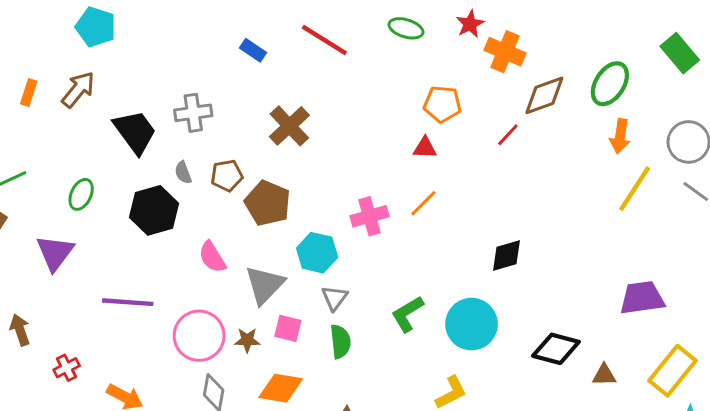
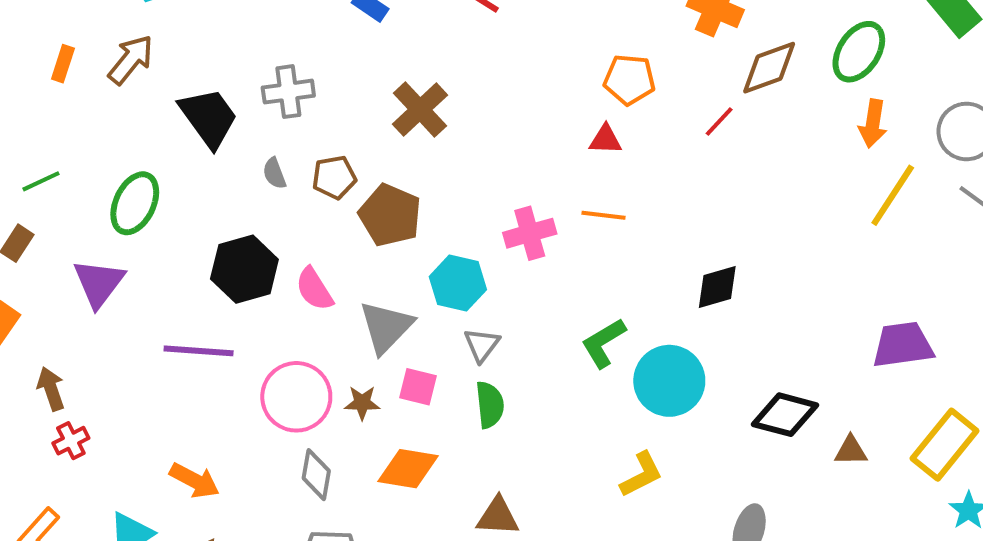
green ellipse: (81, 194) -> (135, 203), size x1.4
orange line: (423, 203) -> (604, 215), turned 52
black hexagon: (154, 210) -> (244, 269), moved
green L-shape: (407, 314) -> (604, 343), moved
red cross: (67, 368) -> (71, 441), moved

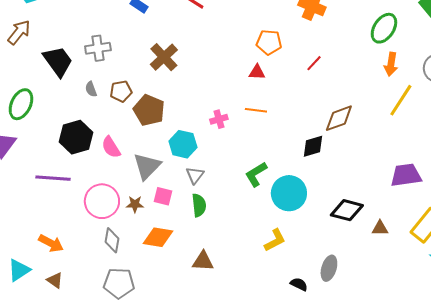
brown diamond: (769, 68) -> (339, 118), moved
pink cross: (530, 233) -> (219, 119), size x0.7

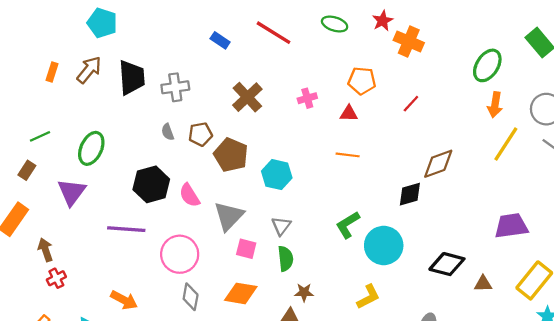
black trapezoid: (58, 61) -> (132, 77), moved, turned 32
pink cross: (219, 119) -> (307, 98), moved
cyan hexagon: (183, 144) -> (277, 175), moved
brown star: (135, 204) -> (304, 292), moved

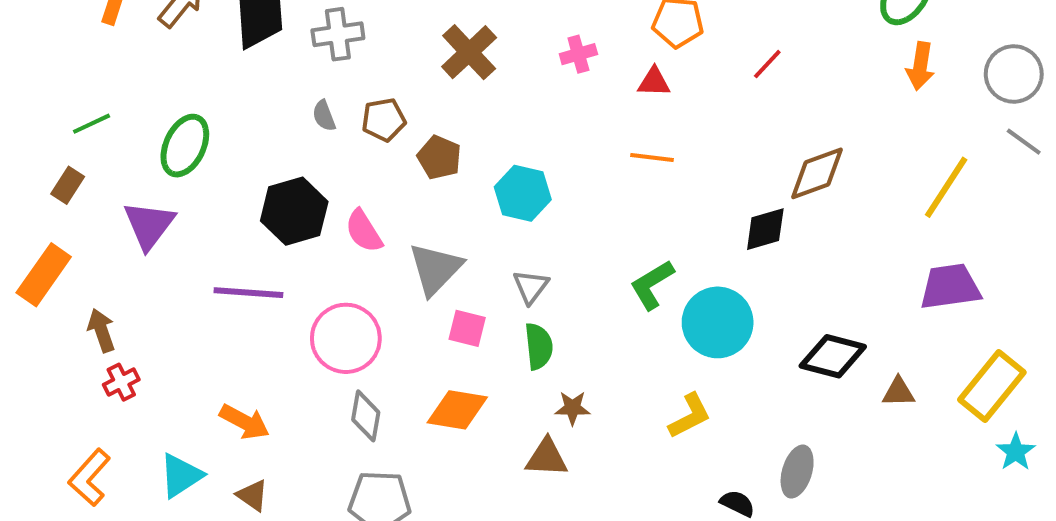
yellow line: (506, 144) -> (946, 187), moved
brown pentagon: (231, 155) -> (439, 157), size x0.7

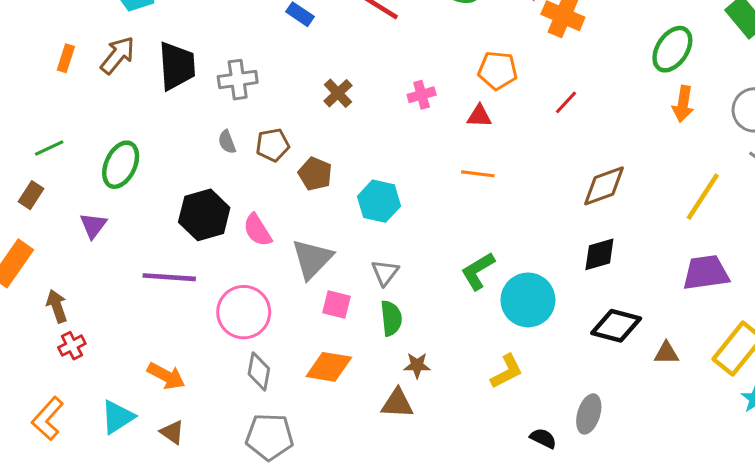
brown cross: (469, 52) -> (338, 93), size x0.7
purple triangle: (149, 225) -> (93, 225), size x0.7
black diamond: (765, 229) -> (599, 254), moved

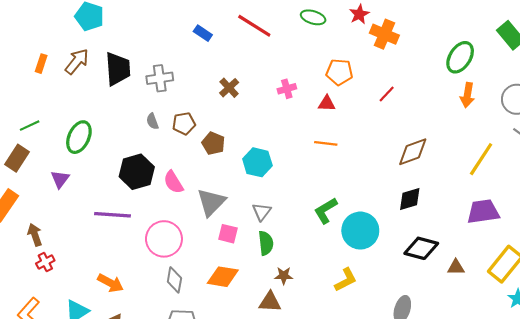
brown rectangle: (31, 195) -> (17, 158), size x1.4

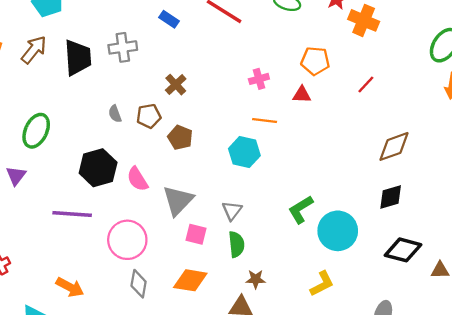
gray cross: (160, 78) -> (123, 47), moved
brown cross: (229, 88) -> (176, 85), moved
orange line: (326, 143) -> (265, 121), moved
cyan hexagon: (257, 162) -> (244, 152), moved

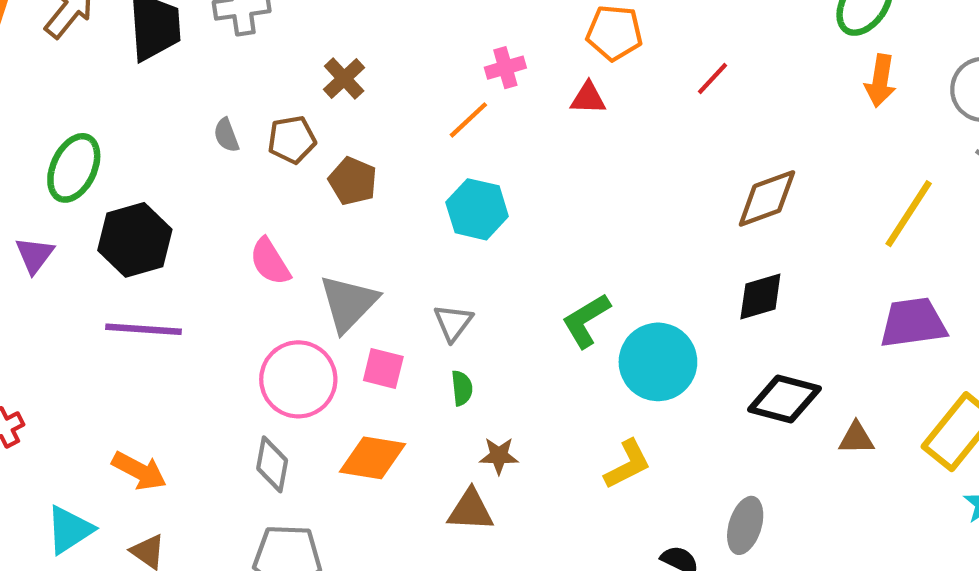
orange line: (265, 121) -> (468, 120), moved, turned -50
black hexagon: (98, 168) -> (135, 240), moved
pink circle: (127, 240) -> (298, 379), moved
green semicircle: (236, 244) -> (462, 388), size x0.7

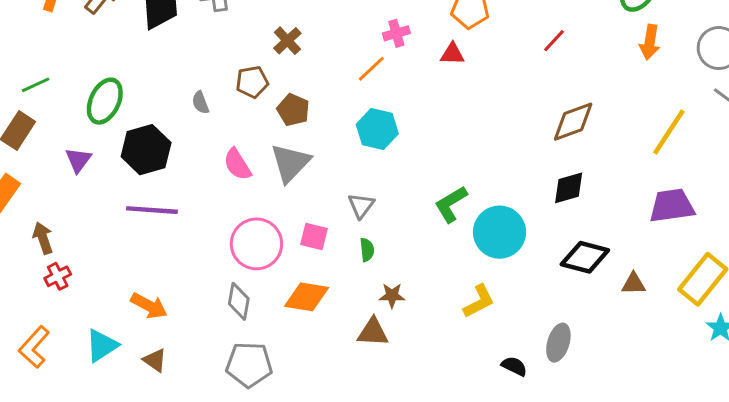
red line: (712, 79) -> (554, 41), moved
gray semicircle: (226, 135) -> (201, 103), moved
gray triangle: (348, 303) -> (290, 163), moved

